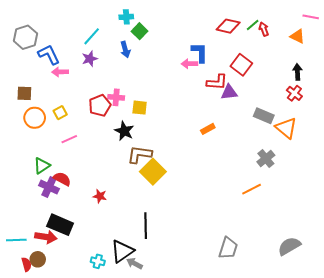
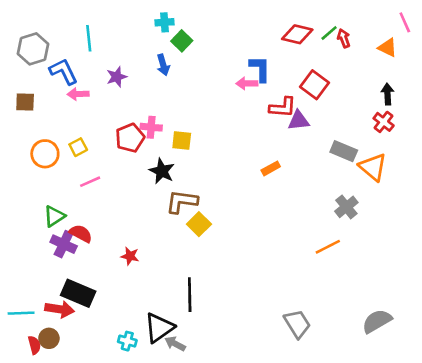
pink line: (311, 17) -> (405, 22), turned 56
cyan line: (92, 36) -> (89, 38), moved, turned -48
brown square: (24, 93) -> (25, 102), moved
yellow square: (153, 172) -> (199, 224), size x0.7
gray trapezoid: (228, 248) -> (297, 324), turned -50

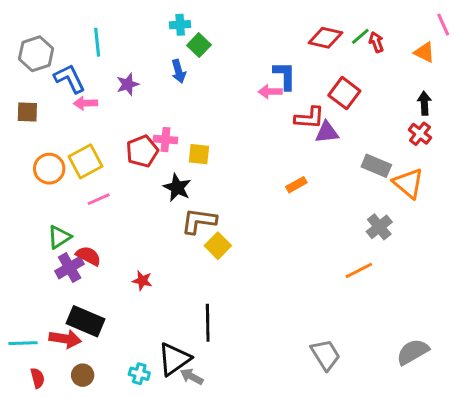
yellow square: (78, 147) -> (86, 161), size x1.6
purple cross: (64, 244) -> (70, 268), turned 35
brown circle: (49, 338) -> (83, 375), moved

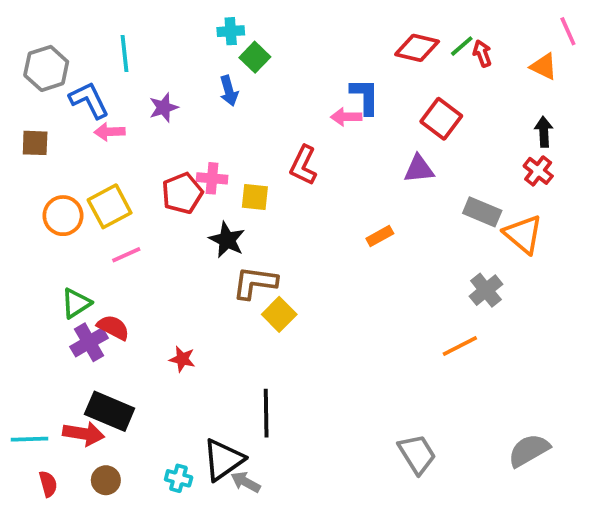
red L-shape: (309, 118) -> (303, 165), moved, turned 112

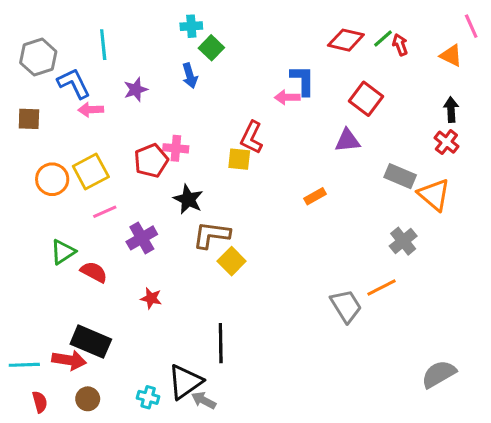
yellow square: (255, 197) -> (239, 159), moved
purple cross: (89, 342) -> (142, 238), moved
gray trapezoid: (417, 454) -> (346, 306), moved

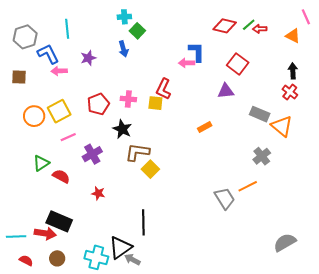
red arrow: (400, 45) -> (260, 29), turned -72
pink cross: (176, 148) -> (128, 99), moved
cyan cross: (148, 397) -> (96, 257), size x1.6
red semicircle: (40, 402) -> (26, 260), turned -48

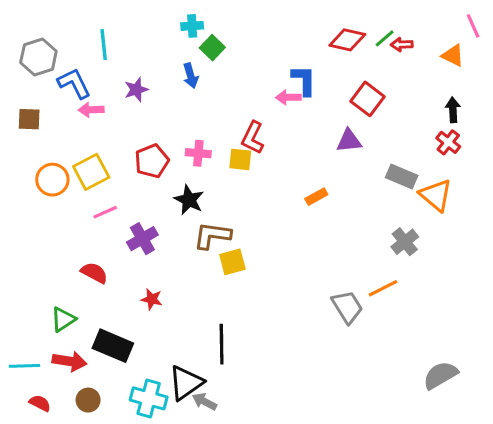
green triangle: (41, 163) -> (63, 319), moved
yellow square: (150, 169) -> (232, 262), turned 30
black rectangle: (59, 221) -> (113, 346), moved

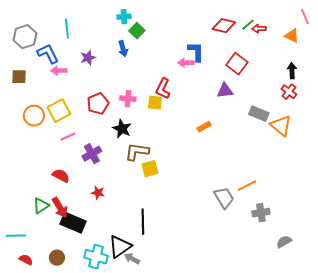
gray cross: (405, 242) -> (261, 213), moved, turned 30
red arrow: (69, 361) -> (60, 208), moved, turned 50
gray semicircle: (440, 375) -> (284, 242), size x0.7

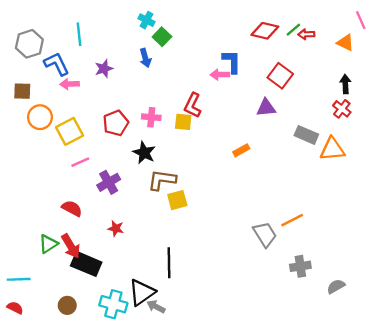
cyan cross: (124, 17) -> (147, 20), turned 32
orange circle: (34, 116) -> (40, 117), moved
orange triangle: (281, 126) -> (332, 149), turned -45
gray cross: (261, 213) -> (300, 266), moved
red semicircle: (26, 260) -> (15, 308), moved

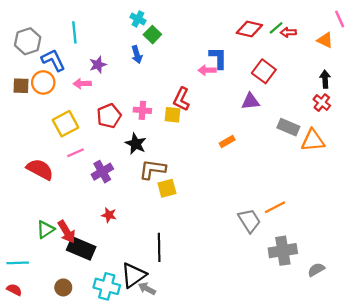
pink arrow: (70, 84) -> (82, 84), moved
orange circle: (40, 117) -> (43, 82), moved
red semicircle: (72, 208) -> (40, 169), moved, size x1.4
gray cross: (300, 266) -> (283, 251), size x1.4

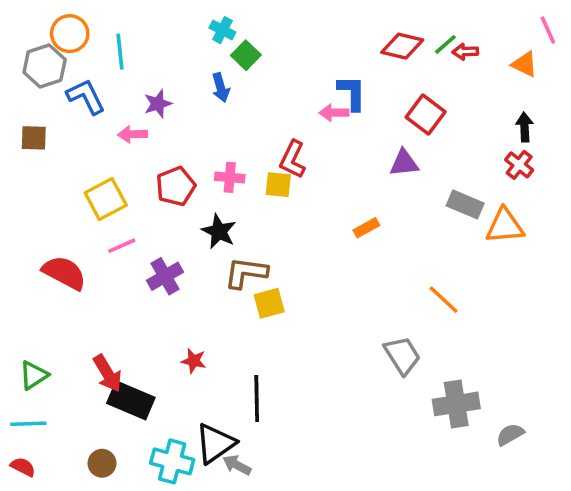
orange circle: (43, 82) -> (70, 34), moved
orange line: (275, 207) -> (444, 300), moved, turned 70
red star: (109, 215) -> (194, 361), moved
green triangle: (45, 230) -> (34, 375), moved

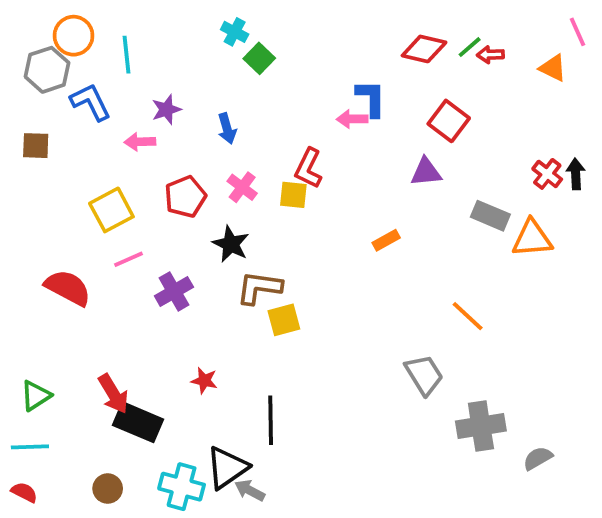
blue arrow: (221, 88) -> (227, 129), moved
black arrow: (525, 127) -> (576, 174), moved
pink cross: (230, 177) -> (242, 187), turned 32

